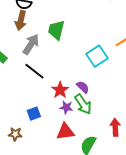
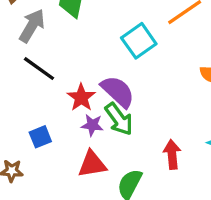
purple semicircle: (83, 87) -> (118, 92), size x1.6

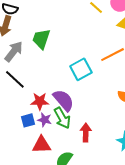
red star: (81, 98) -> (40, 101), turned 30
blue square: (40, 137) -> (28, 120), moved
red arrow: (172, 154) -> (86, 133), moved

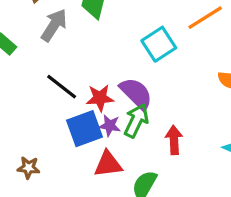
black line: (15, 79) -> (62, 87), moved
green arrow: (62, 118) -> (136, 121), turned -120
blue square: (28, 120) -> (85, 129), size x1.6

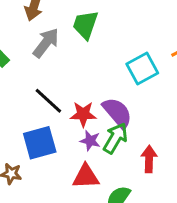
blue square: (85, 129) -> (40, 143), moved

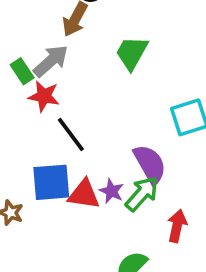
gray arrow: (46, 43) -> (51, 61), moved
red star: (83, 114) -> (44, 96), moved
red triangle: (86, 177) -> (84, 194), moved

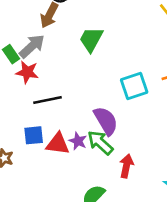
black line: (71, 134) -> (47, 100), turned -64
blue square: (51, 182) -> (34, 135), size x0.7
green arrow: (142, 194) -> (100, 143), turned -88

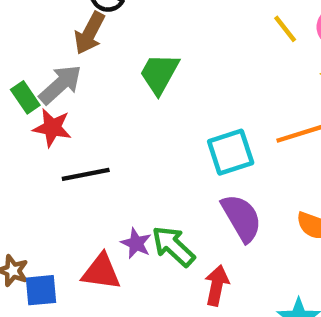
purple semicircle: (106, 121) -> (242, 218), moved
blue square: (34, 135) -> (41, 290), moved
red triangle: (58, 144) -> (101, 272), moved

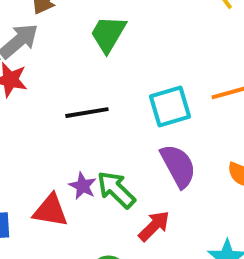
black line: (86, 174) -> (87, 113), moved
red arrow: (217, 285) -> (154, 226), turned 32

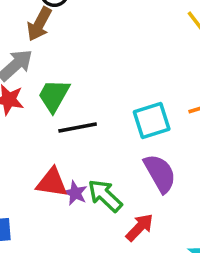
green trapezoid: (108, 34) -> (54, 96), moved
red triangle: (50, 211) -> (52, 183), moved

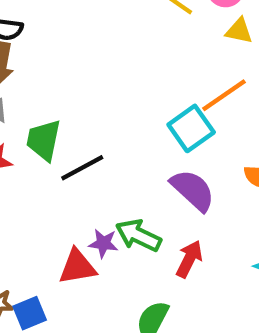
cyan square: (152, 121) -> (191, 128), moved
red triangle: (52, 183) -> (77, 267), moved

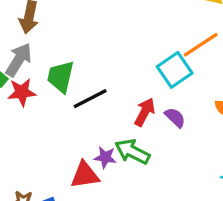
purple semicircle: (193, 190) -> (175, 117), size x0.6
red arrow: (189, 259) -> (145, 112), moved

